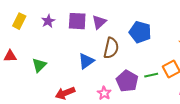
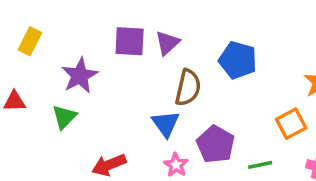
purple star: (48, 21) -> (80, 76), moved, size x1.5
blue triangle: (86, 61) -> (166, 124), moved, turned -30
green line: (151, 75) -> (260, 165), moved

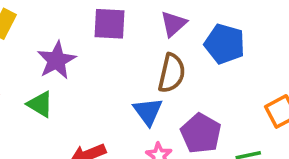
purple triangle: (167, 43) -> (173, 24), moved
green triangle: (64, 117) -> (40, 104), turned -44

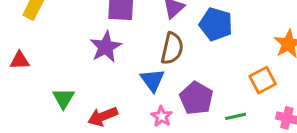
purple star: (57, 60) -> (106, 47), moved
green triangle: (40, 104) -> (63, 98), moved, turned 30

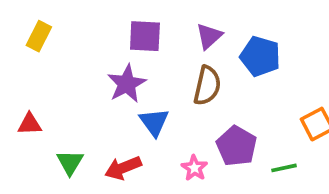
red triangle: (20, 61) -> (30, 124), moved
blue triangle: (152, 80) -> (154, 122), moved
green triangle: (63, 98) -> (70, 162), moved

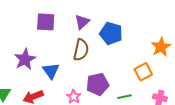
purple star: (127, 84) -> (25, 59), moved
purple pentagon: (236, 146) -> (98, 84), turned 30

